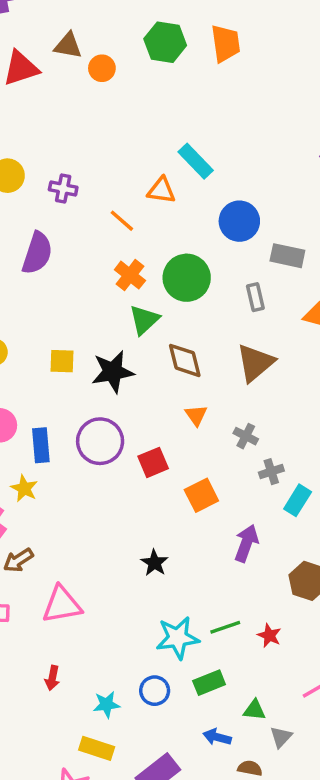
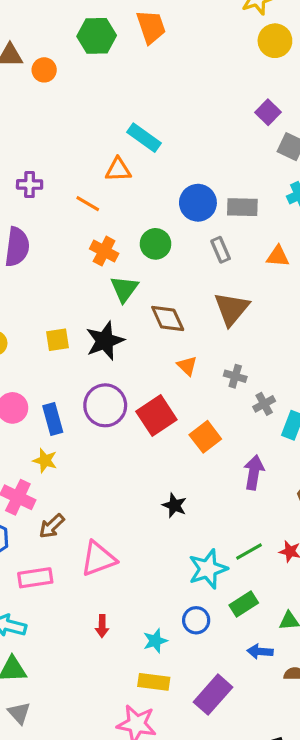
blue circle: (239, 221) -> (198, 203), moved
green circle: (187, 278) -> (155, 244), size x0.7
red square: (153, 462) -> (156, 415), size x1.4

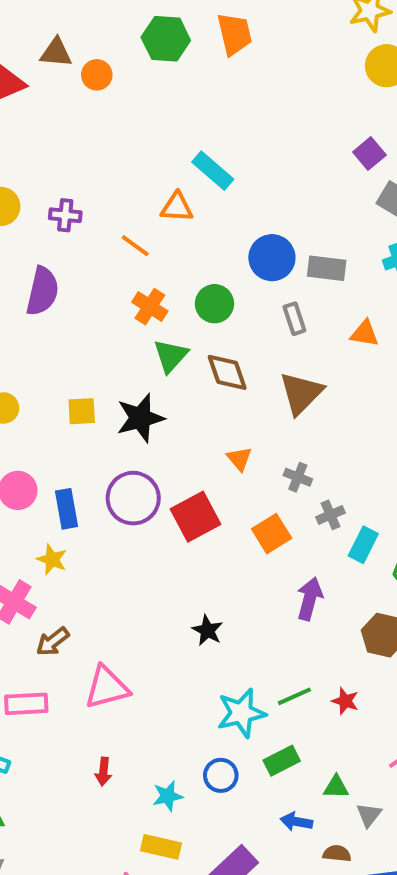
brown diamond: (168, 319) -> (227, 372), moved
orange square: (205, 437) -> (272, 534), moved

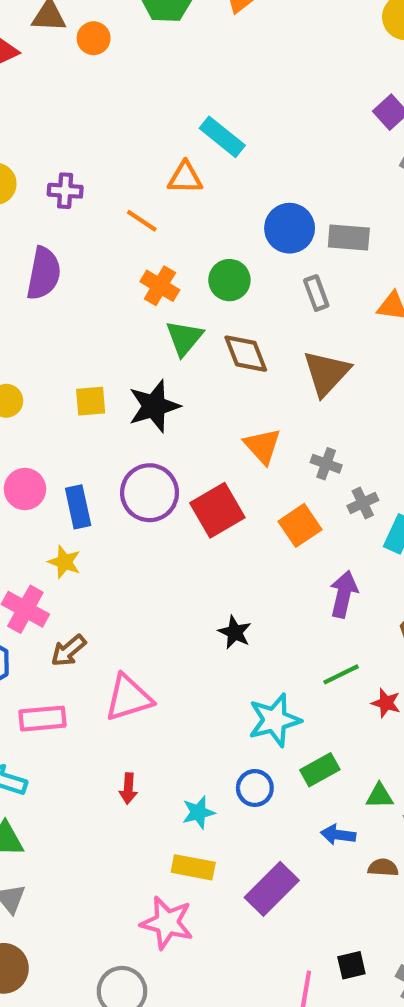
orange triangle: (239, 459) -> (262, 446), size x1.4
green line: (294, 696) -> (341, 674), moved

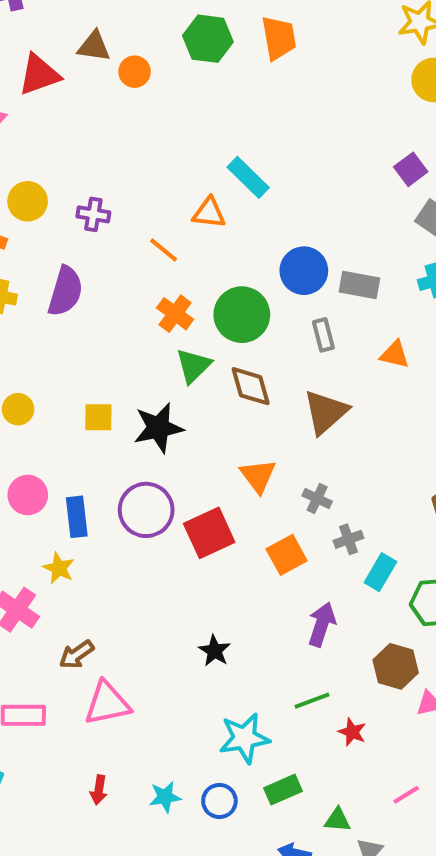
green circle: (229, 280) -> (242, 315), size x1.4
brown arrow: (68, 651) -> (77, 655), moved
cyan star: (198, 812) -> (165, 797), moved

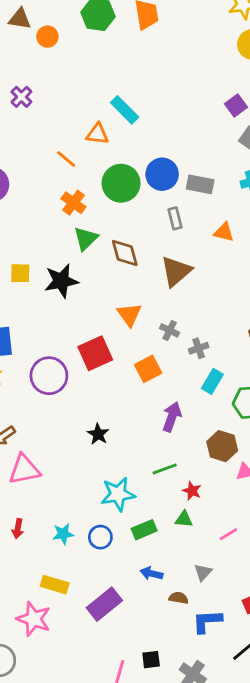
purple cross: (93, 214) -> (21, 97), moved, turned 35
green circle: (242, 315) -> (121, 183), moved
purple circle: (146, 510) -> (49, 376), moved
gray cross: (348, 539) -> (199, 348), moved
green triangle: (337, 820) -> (184, 519), moved

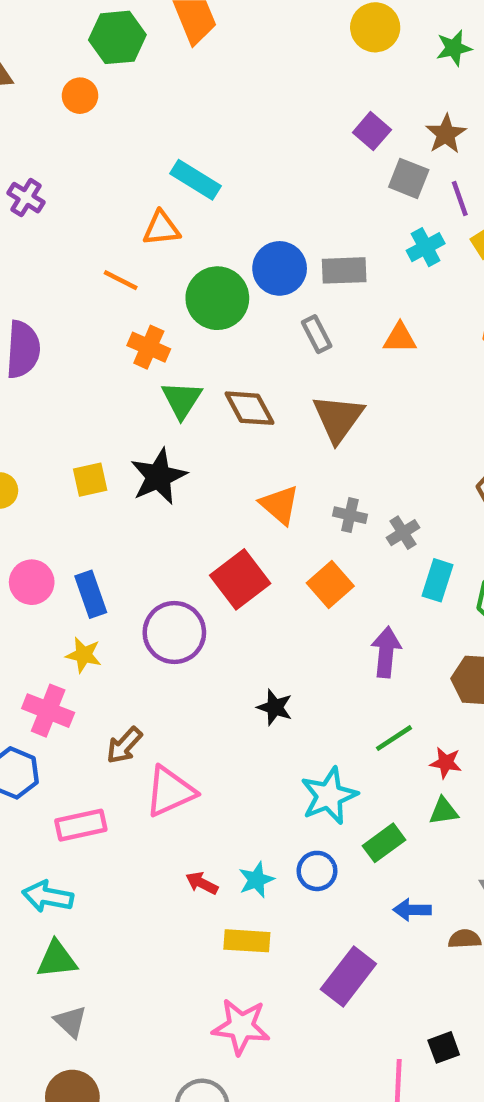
orange circle: (47, 37) -> (80, 96), moved
red arrow: (18, 529) -> (202, 883), moved, turned 120
yellow rectangle: (55, 585) -> (247, 941), moved

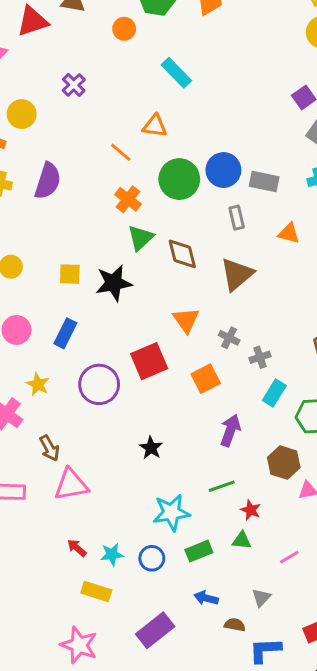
cyan rectangle: (196, 180) -> (176, 73), moved
blue rectangle: (91, 594) -> (65, 333), moved, turned 32
brown arrow: (124, 745) -> (49, 448), turned -85

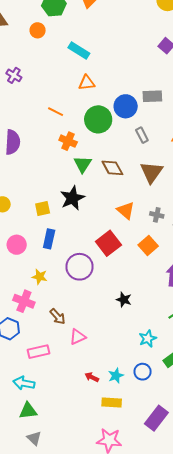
orange triangle: (155, 126) -> (87, 83), moved
gray rectangle: (264, 182) -> (152, 96), moved
yellow square: (70, 274) -> (43, 209), moved
pink triangle: (71, 485) -> (78, 337), size x0.7
cyan star: (171, 513) -> (148, 339), size x0.7

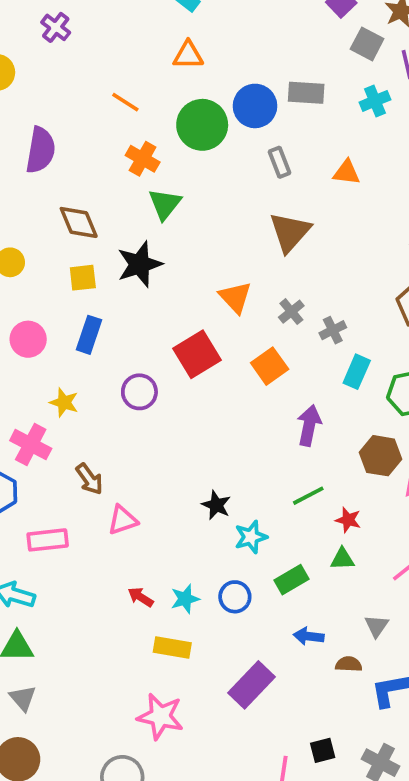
brown diamond: (112, 168) -> (79, 222), moved
gray cross: (157, 215) -> (291, 312), turned 32
purple circle: (80, 267) -> (139, 392), size x0.7
black star: (124, 300) -> (216, 505), moved

